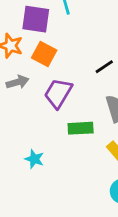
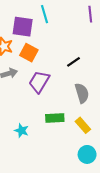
green rectangle: (81, 128) -> (55, 118), moved

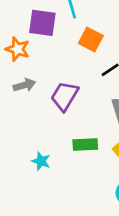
orange square: (29, 53) -> (91, 39), moved

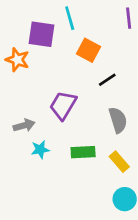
gray arrow: (24, 85) -> (24, 125), moved
cyan star: (41, 161) -> (40, 150), moved, turned -30

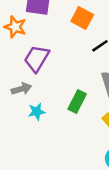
purple trapezoid: (63, 105) -> (37, 58), moved
green rectangle: (83, 152) -> (77, 101), moved, turned -60

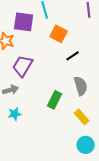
cyan star: (37, 112) -> (15, 114), moved

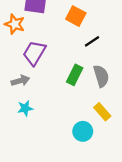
green rectangle: (55, 100) -> (75, 75), moved
cyan circle: (86, 145) -> (83, 131), moved

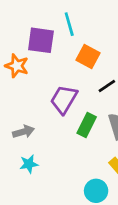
purple trapezoid: (34, 53) -> (64, 99), moved

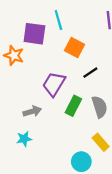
gray arrow: (23, 132) -> (32, 111), moved

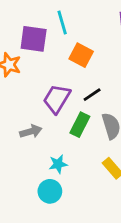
black line: (90, 73) -> (92, 95), moved
cyan star: (24, 139) -> (58, 164), moved
cyan circle: (81, 162) -> (50, 191), moved

